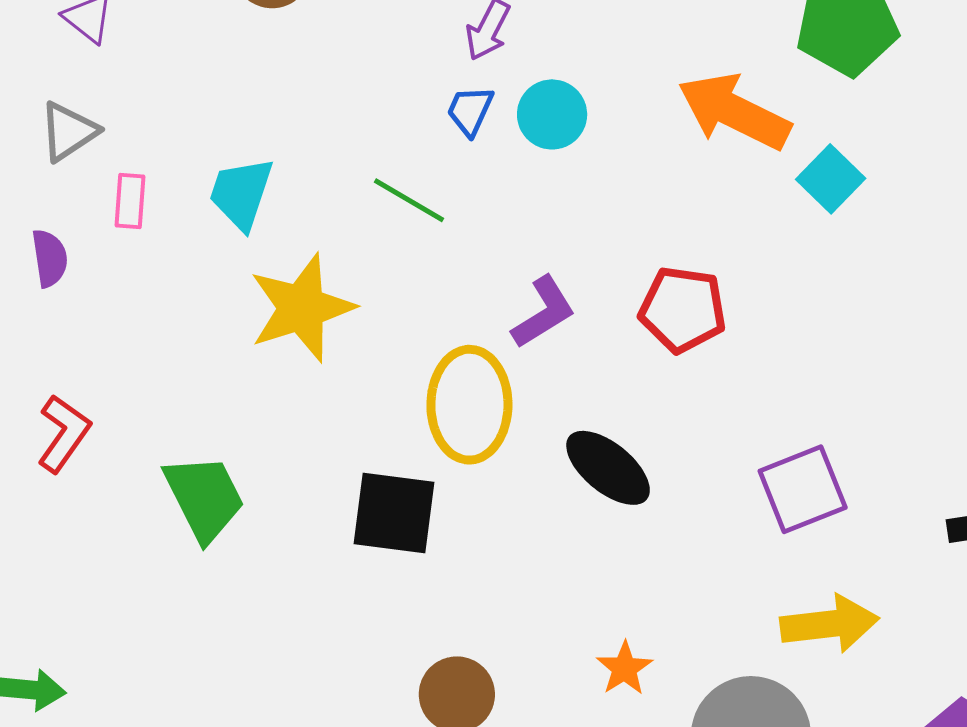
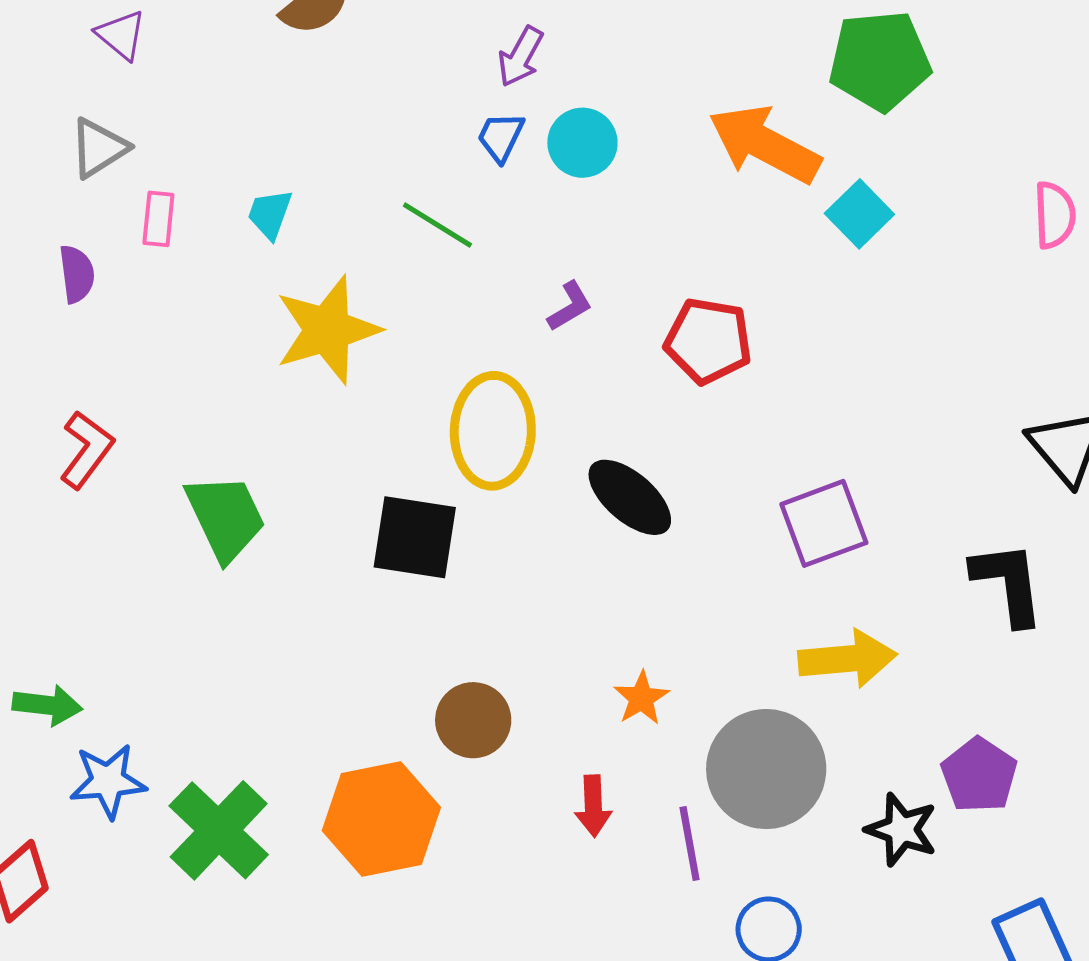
cyan trapezoid: (241, 193) -> (270, 214), size x0.7
purple L-shape: (544, 312) -> (570, 306), moved, size x0.7

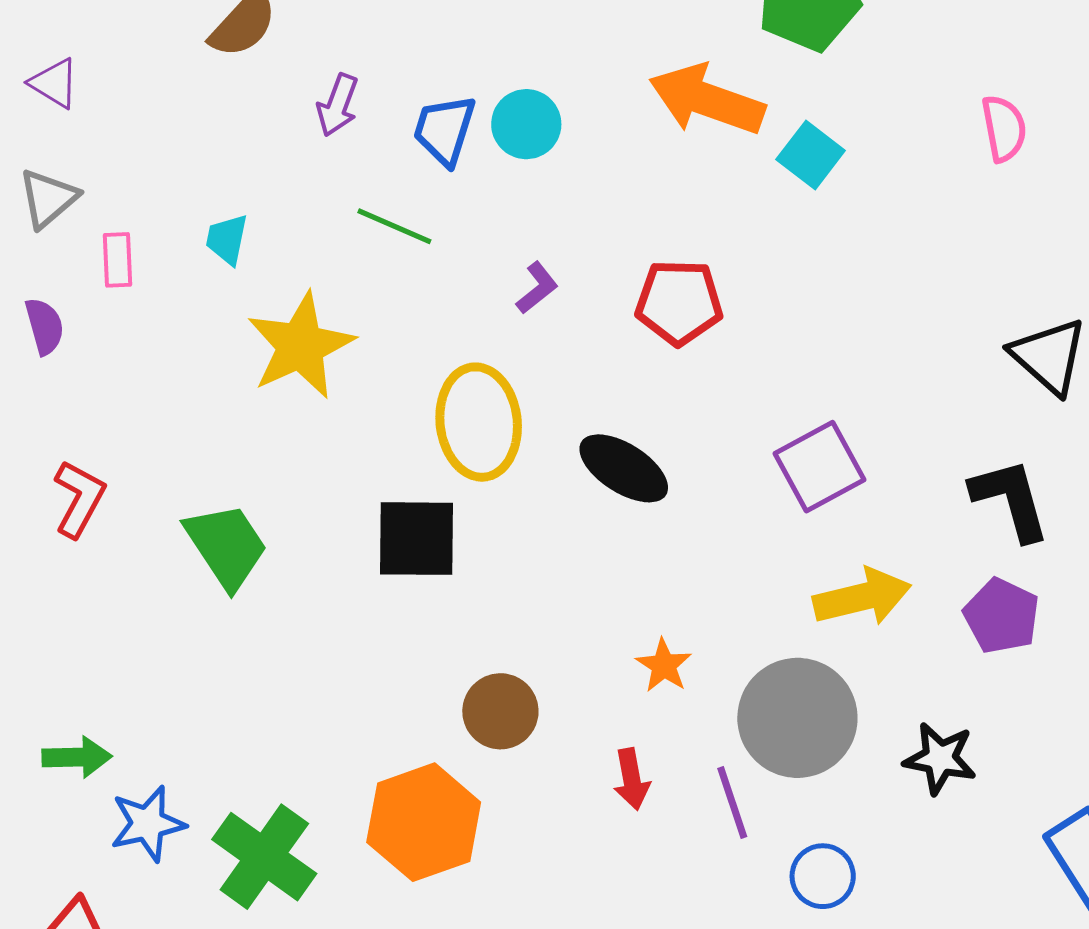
purple arrow: (520, 57) -> (338, 105), moved
blue trapezoid: (501, 137) -> (444, 130), size x1.4
purple pentagon: (979, 775) -> (1002, 616), moved

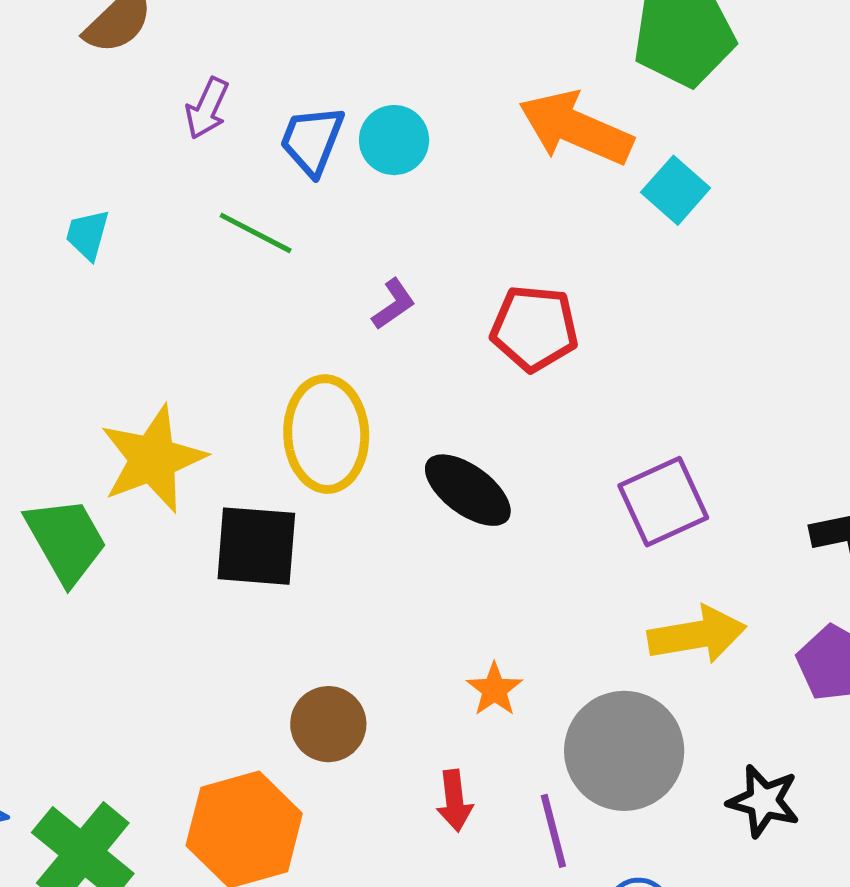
yellow star: (300, 346) -> (153, 459), moved

